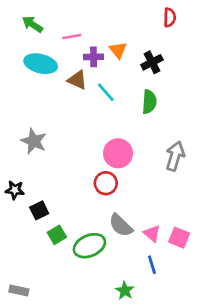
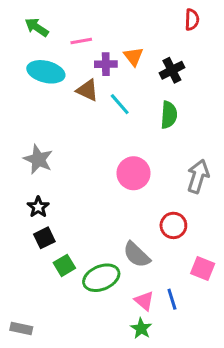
red circle: (106, 183) -> (173, 225), moved
black star: (15, 190) -> (38, 207), moved, turned 30
pink triangle: (152, 233) -> (144, 301), moved

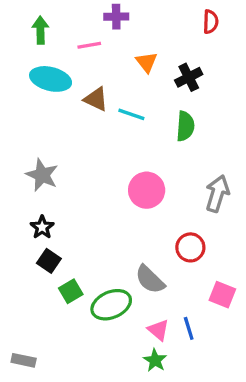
green arrow: (37, 27) -> (40, 30), turned 55
purple cross: (106, 64) -> (116, 17), moved
cyan line: (120, 104) -> (131, 114), turned -30
black square: (44, 238) -> (49, 261), turned -30

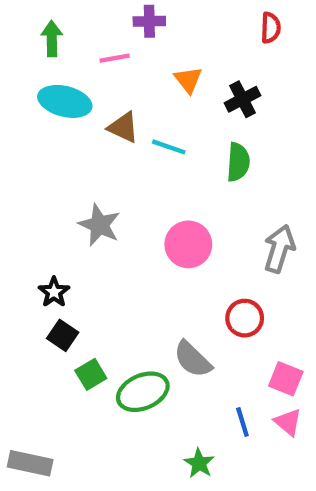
gray star: (42, 175) -> (99, 225), moved
pink triangle: (158, 330) -> (288, 422), moved
gray rectangle: (24, 360) -> (30, 463), size x1.4

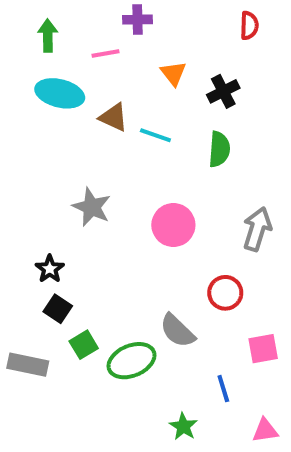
pink square: (286, 379) -> (263, 349), turned -32
pink triangle: (288, 422) -> (265, 430), moved, turned -48
gray rectangle: (30, 463) -> (28, 365), moved

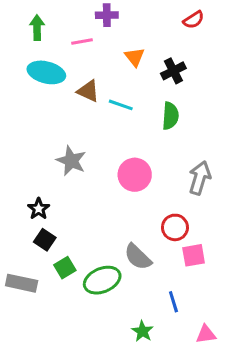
red semicircle: (249, 26) -> (194, 20), turned 55
pink square: (263, 349) -> (194, 255), moved

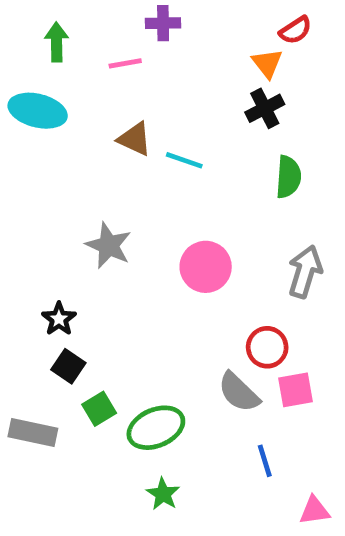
orange triangle: (135, 57) -> (267, 63), moved
cyan ellipse: (46, 72) -> (38, 111), moved
green semicircle: (170, 116) -> (288, 177), moved
gray semicircle: (138, 257) -> (239, 392), moved
green star: (142, 331) -> (163, 494), moved

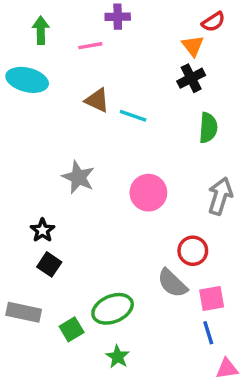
pink square: (296, 390) -> (212, 299), moved
green square: (99, 409) -> (72, 329), moved
blue line: (265, 461) -> (208, 333), moved

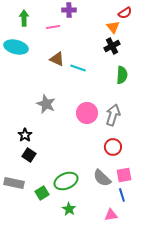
gray arrow: (220, 196) -> (113, 115), moved
gray semicircle: (172, 283) -> (102, 178), moved
pink triangle: (227, 369) -> (111, 215), moved

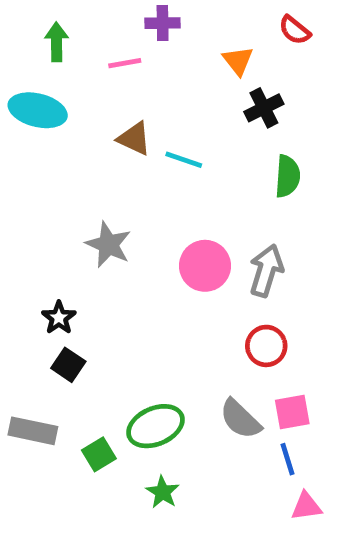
red semicircle: (125, 13) -> (295, 30), turned 72
orange triangle: (113, 27) -> (238, 61), moved
pink triangle: (111, 215) -> (306, 506), moved

